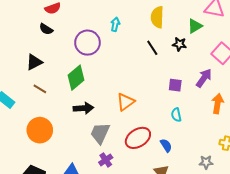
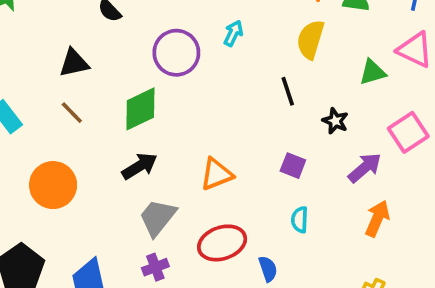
black star: (179, 44) -> (335, 121), moved
purple square: (175, 85) -> (293, 166), moved
black arrow: (83, 108) -> (140, 166), turned -42

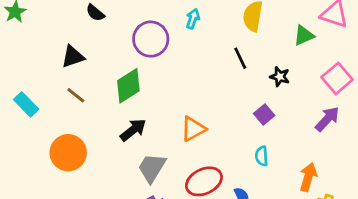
purple square: (293, 166) -> (264, 114), moved, turned 36
purple arrow: (365, 168) -> (327, 119), moved
orange arrow: (377, 219) -> (308, 177), moved

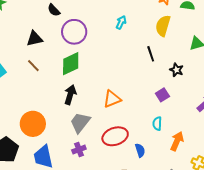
purple circle: (151, 39) -> (74, 32), moved
black arrow: (133, 130) -> (70, 95), turned -42
orange circle: (68, 153) -> (33, 124), moved
orange arrow: (308, 177) -> (177, 141), moved

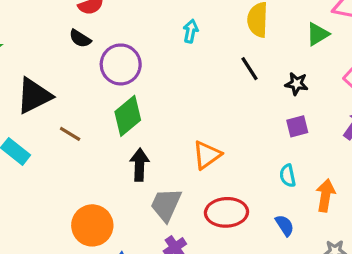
black triangle: (34, 39) -> (34, 96), moved, size x1.4
purple square: (162, 95) -> (297, 126), moved, turned 32
red ellipse: (115, 136) -> (226, 212), turned 30
blue semicircle: (140, 150) -> (285, 225), moved

